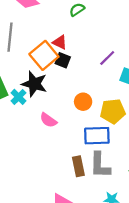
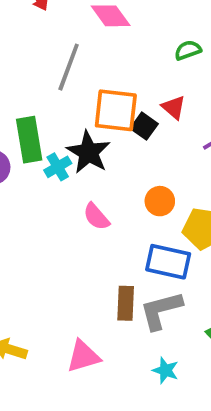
red triangle: (60, 42) -> (174, 107), moved
orange square: (44, 55) -> (116, 110), turned 32
gray L-shape: (100, 165) -> (161, 310), turned 60

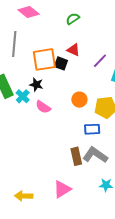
black star: (89, 152) -> (36, 85), size x0.6
pink semicircle: (96, 217) -> (43, 107), moved
blue rectangle: (168, 262) -> (92, 129), size x0.7
gray L-shape: (161, 310) -> (95, 155), turned 65

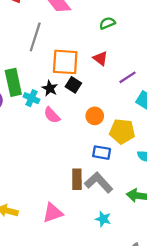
black square: (61, 63) -> (73, 85), moved
cyan cross: (23, 96) -> (31, 98), turned -32

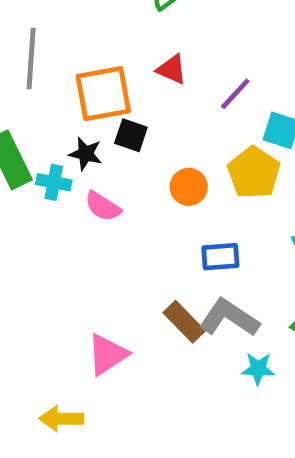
yellow pentagon: (122, 131) -> (254, 173), moved, turned -30
brown rectangle: (77, 179) -> (184, 322), turned -30
pink triangle: (53, 213) -> (107, 354), moved
cyan star: (103, 219) -> (258, 369), moved

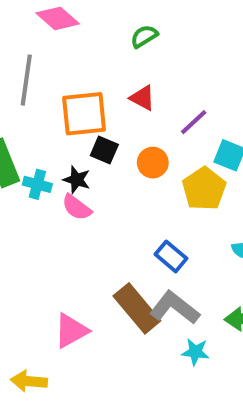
black star: (86, 154) -> (77, 180), moved
orange circle: (189, 187) -> (153, 163), moved
blue rectangle: (220, 257) -> (171, 256), turned 40
brown rectangle: (184, 322) -> (137, 308), size x1.4

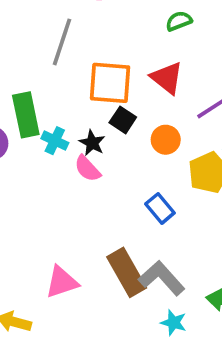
red triangle: (142, 98) -> (167, 78), size x1.4
blue rectangle: (171, 256) -> (160, 208), moved

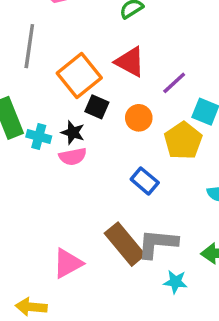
orange square: (110, 83) -> (79, 75), turned -33
pink semicircle: (87, 169) -> (73, 157), turned -48
gray L-shape: (162, 278) -> (157, 244), turned -33

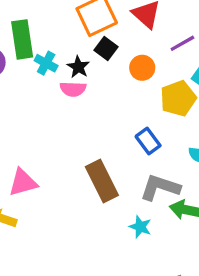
blue rectangle: (145, 181) -> (148, 141), moved
gray L-shape: (157, 244) -> (160, 187), moved
pink triangle: (68, 263) -> (23, 183), moved

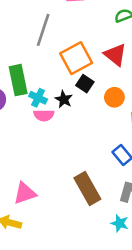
pink semicircle: (73, 89) -> (44, 115), moved

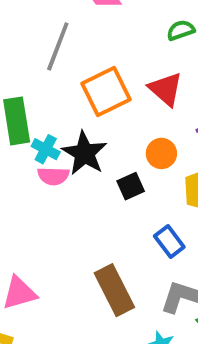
black square: (85, 84) -> (131, 186), moved, turned 30
black star: (64, 99) -> (84, 153), size x1.6

